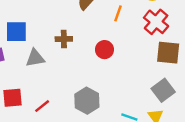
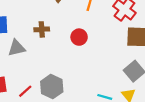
gray hexagon: (87, 101) -> (52, 87), moved

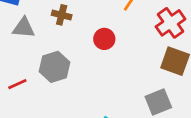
gray hexagon: (52, 87) -> (54, 67), moved

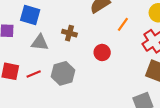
red line: (17, 84) -> (34, 74), moved

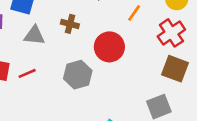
red circle: (102, 52) -> (109, 47), size x1.5
gray hexagon: (63, 73) -> (78, 75), moved

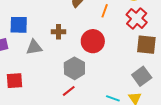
red line: (27, 73) -> (69, 91), moved

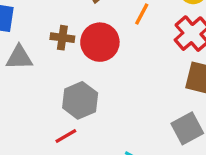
red circle: (93, 41) -> (100, 42), moved

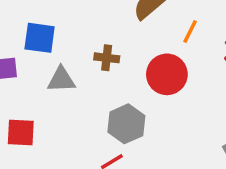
red circle: (100, 42) -> (167, 74), moved

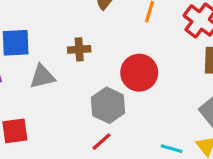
red circle: (167, 74) -> (139, 73), moved

